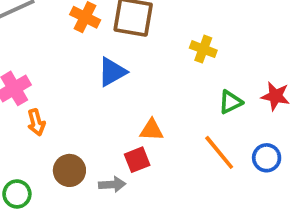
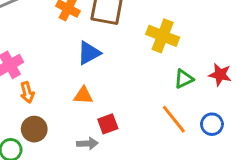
yellow cross: (203, 49) -> (163, 36), size x1.5
orange triangle: (152, 130) -> (83, 95), moved
brown circle: (69, 170) -> (34, 129), moved

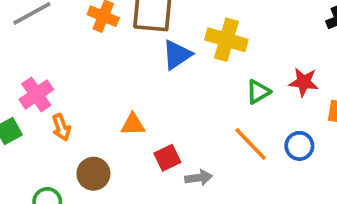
blue triangle: (89, 53) -> (177, 55), moved
brown circle: (34, 129) -> (93, 174), moved
gray arrow: (87, 144) -> (199, 178), moved

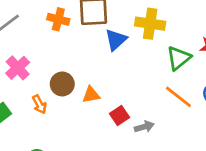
green triangle: (258, 92) -> (179, 58), size x1.4
pink cross: (36, 94) -> (18, 68), moved
brown circle: (93, 174) -> (62, 84), moved

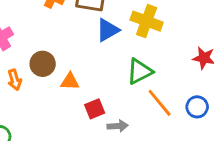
green triangle: (179, 58) -> (140, 71), moved

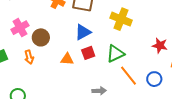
blue triangle: (108, 30) -> (83, 32), moved
brown circle: (43, 64) -> (41, 37), moved
red square: (95, 109) -> (88, 53), moved

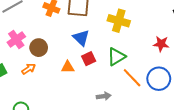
blue triangle: (83, 32) -> (81, 38), turned -42
orange arrow: (29, 57) -> (29, 69), turned -104
blue circle: (154, 79) -> (159, 79), size x1.5

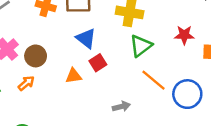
green triangle: (116, 57) -> (141, 46), moved
blue circle: (159, 79) -> (187, 94), moved

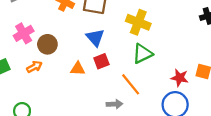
red star: (184, 35) -> (180, 78), moved
orange line: (153, 80) -> (131, 84), moved

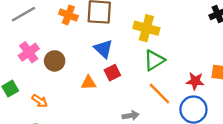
orange arrow: (34, 67) -> (40, 101), moved, turned 70
orange line: (131, 84) -> (159, 94), moved

